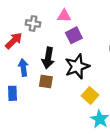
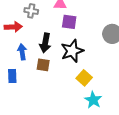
purple square: (74, 35) -> (69, 22), turned 35
red arrow: (14, 41) -> (13, 27), turned 42

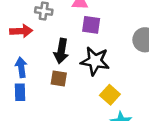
black star: (72, 51) -> (95, 61), turned 30
blue arrow: (22, 52) -> (21, 67), moved

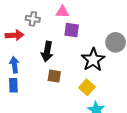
black star: (95, 61) -> (93, 60), moved, turned 30
brown square: (59, 79) -> (54, 76), moved

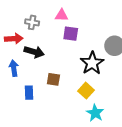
black arrow: (47, 52) -> (34, 52), moved, turned -84
blue rectangle: (13, 85) -> (29, 93), moved

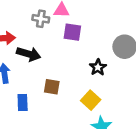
gray cross: (32, 22) -> (41, 19), moved
black star: (92, 63) -> (98, 67), size x0.6

